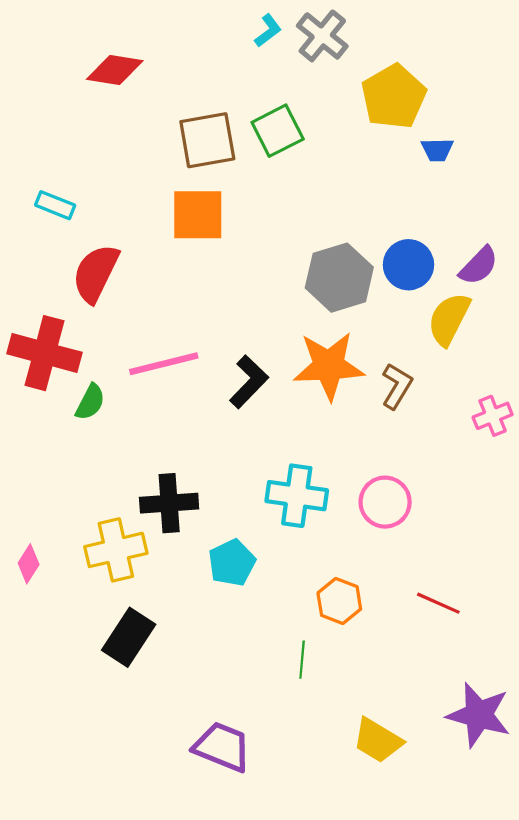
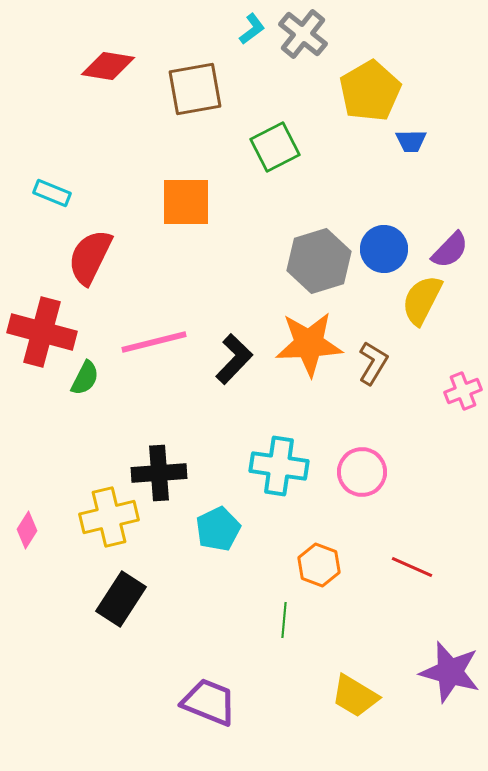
green square: (278, 131) -> (275, 147), moved
brown square: (207, 140) -> (195, 89), moved

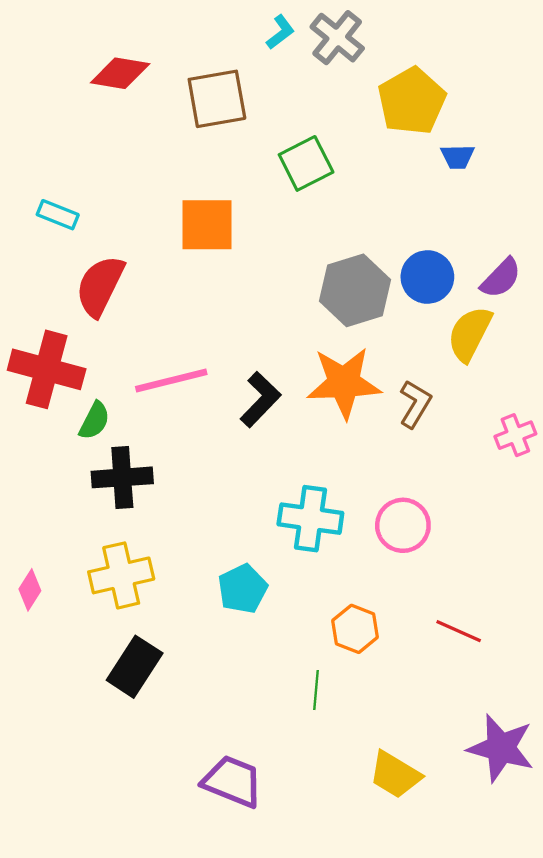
black cross: (159, 473) -> (122, 477), moved

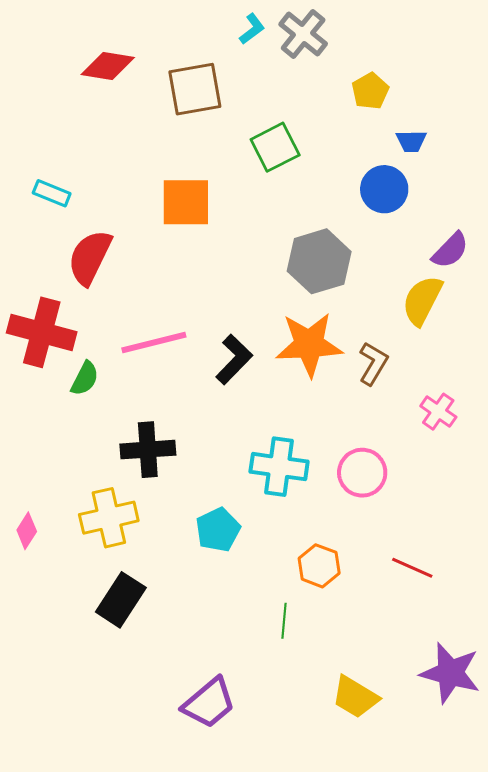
yellow pentagon: (412, 101) -> (370, 91), size x0.6
blue circle: (427, 277) -> (384, 189), moved
pink cross: (515, 435) -> (438, 412), moved, turned -33
black cross: (122, 477) -> (148, 450), moved
purple trapezoid: (233, 781) -> (209, 703), turned 118

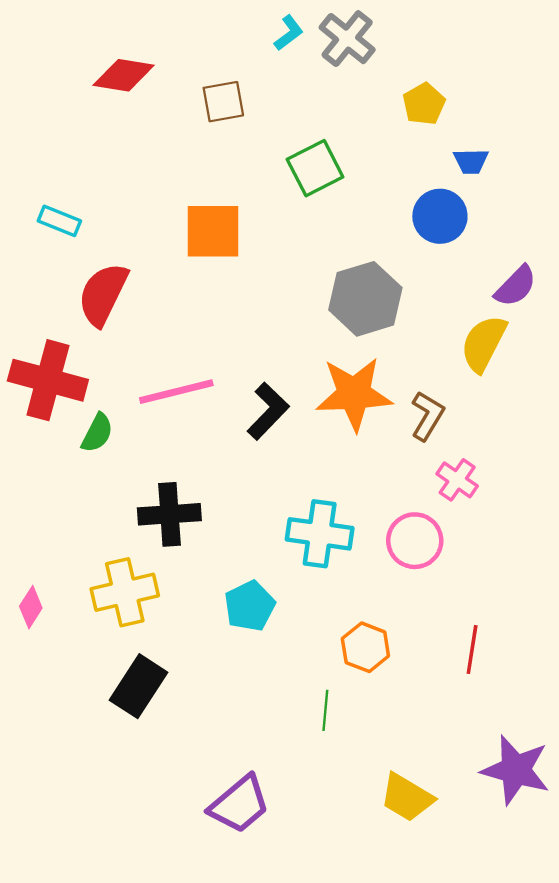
brown square: (195, 89) -> (223, 102), size x0.7
pink cross: (438, 412) -> (457, 480), moved
red line: (412, 568) -> (472, 650), turned 75

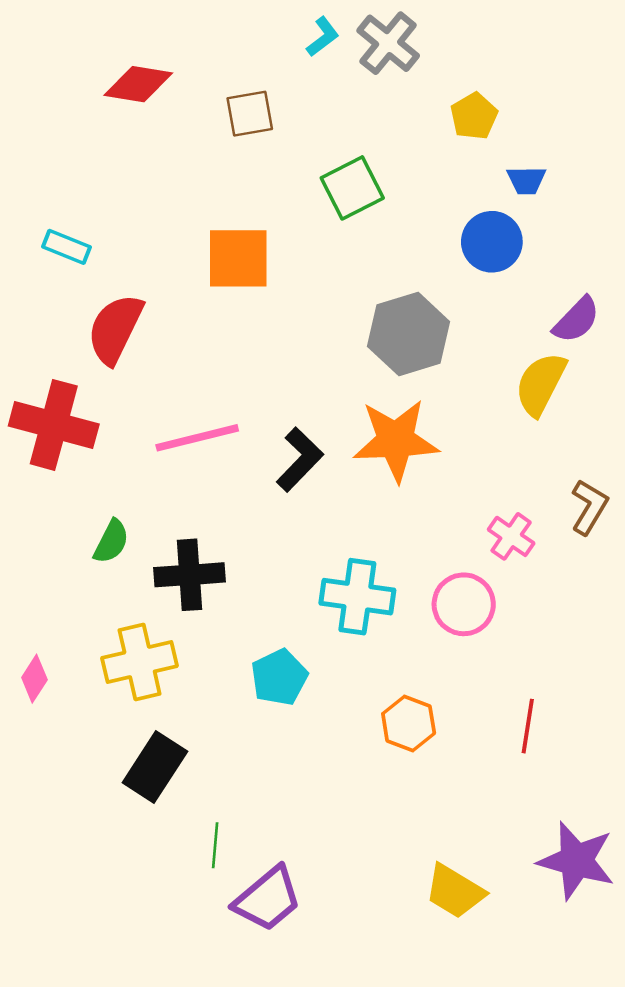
brown L-shape: (427, 416) -> (589, 507), moved
green semicircle: (97, 433) -> (111, 542), moved
green line: (325, 710) -> (215, 845), moved

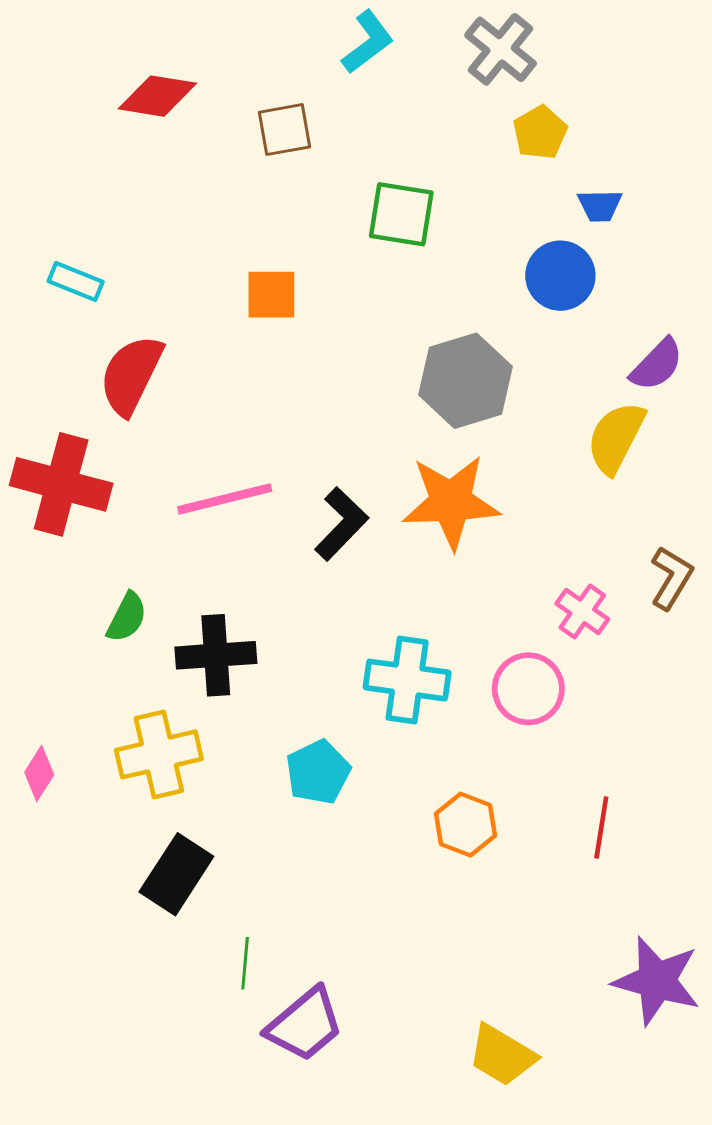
cyan L-shape: (323, 37) -> (368, 42), size x1.4
gray cross: (388, 43) -> (501, 49), moved
green square: (352, 188) -> (401, 214), turned 36
orange square: (238, 258) -> (271, 295), size x0.7
yellow trapezoid: (455, 891) -> (502, 1055), moved

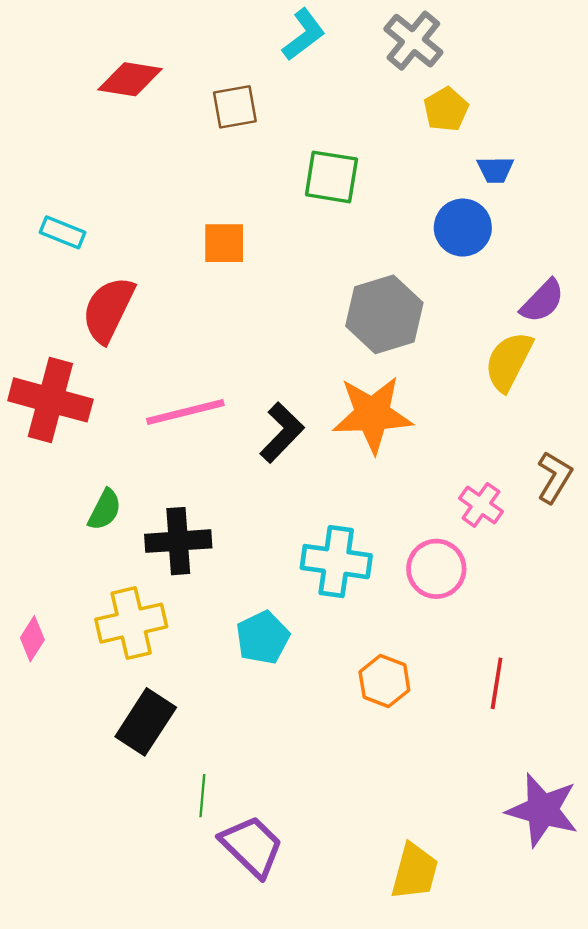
purple trapezoid: (305, 1025) -> (252, 846), turned -96
yellow trapezoid: (502, 1055) -> (415, 871), turned -106

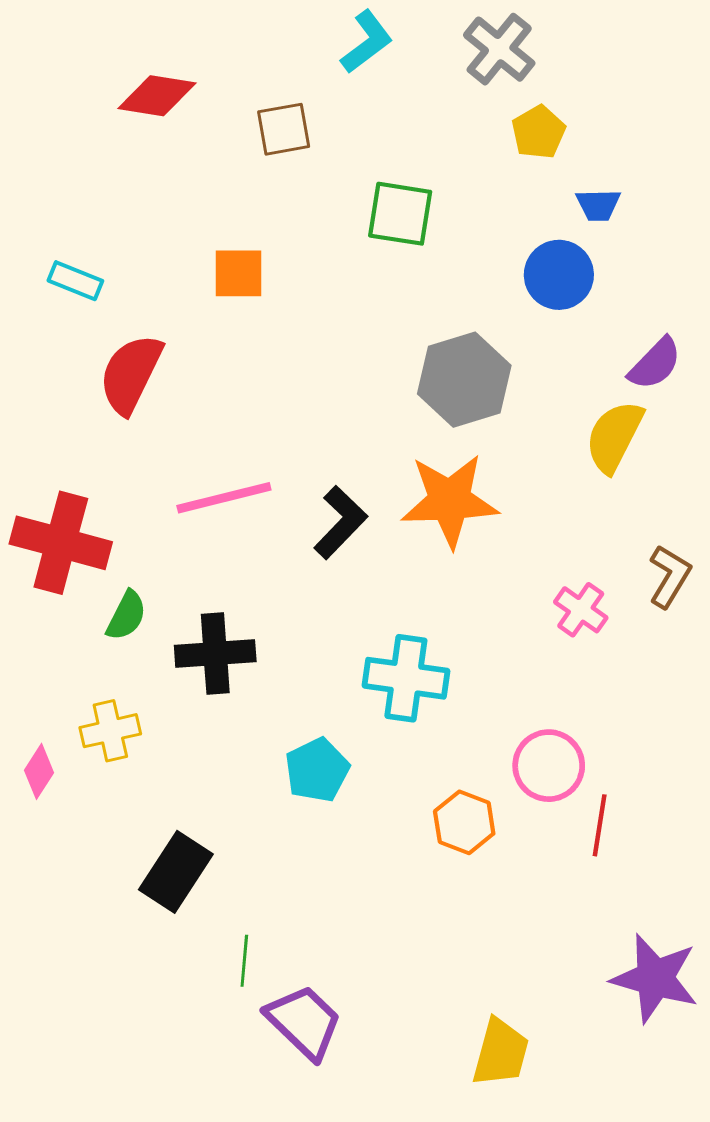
orange square: (224, 243) -> (238, 273), moved
red cross: (50, 400) -> (61, 543), moved
pink circle: (436, 569) -> (549, 766), moved
yellow cross: (131, 623) -> (110, 731), moved, size x0.7

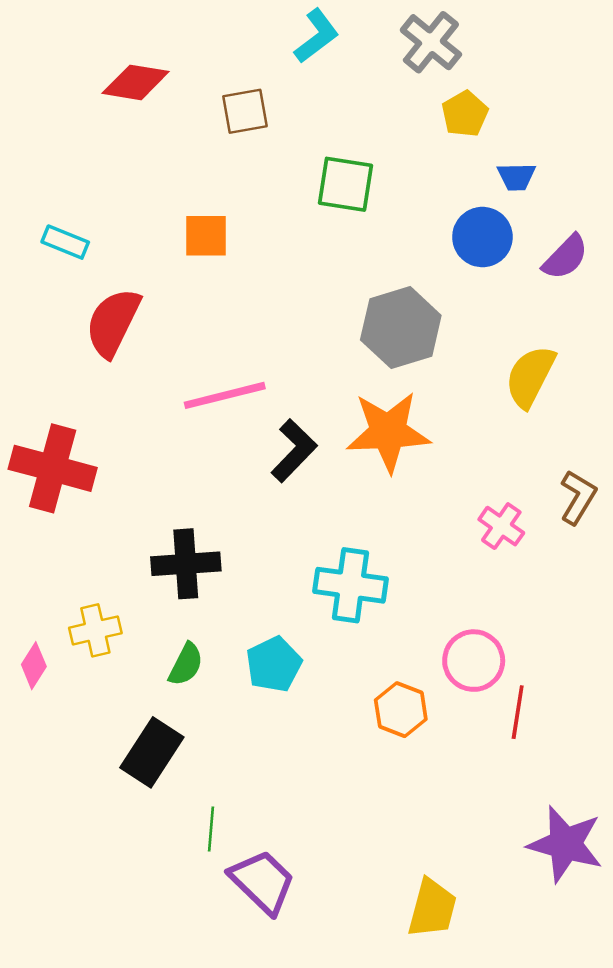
purple semicircle: (655, 364) -> (565, 257), moved
pink line: (224, 498) -> (225, 395), moved
green semicircle: (126, 616) -> (186, 664), moved

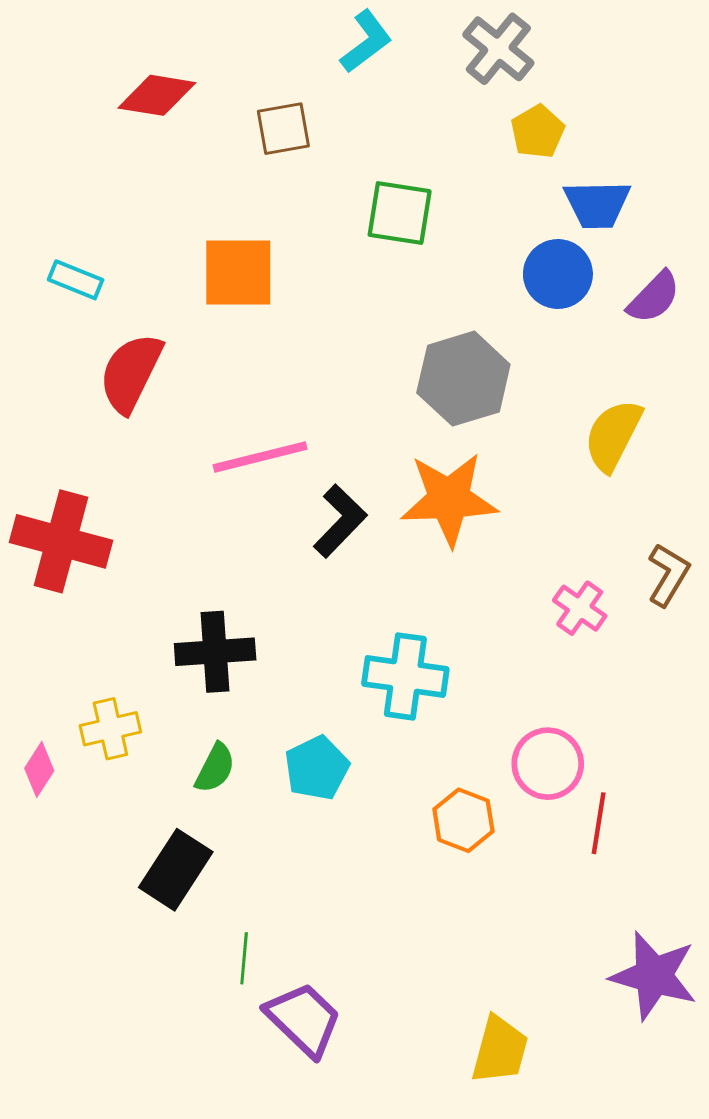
blue trapezoid: (516, 177) -> (597, 204), size x1.5
orange square: (206, 236) -> (238, 273), size x1.4

